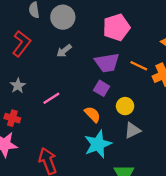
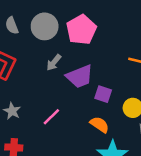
pink pentagon: (116, 27) -> (81, 30), moved
purple trapezoid: (107, 63) -> (80, 76), moved

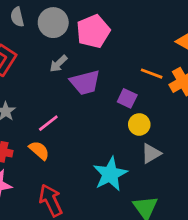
purple square: (103, 94) -> (127, 98), moved
orange semicircle: (100, 125) -> (39, 150), moved

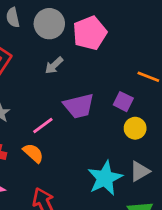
purple trapezoid: (85, 82) -> (79, 106), moved
gray triangle: (151, 153) -> (140, 171), moved

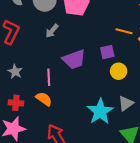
purple square: (123, 102) -> (107, 52), turned -32
pink line: (43, 126) -> (49, 77), turned -49

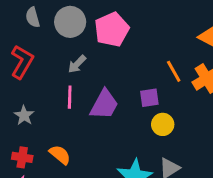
orange line: (124, 31) -> (174, 71), turned 42
purple trapezoid: (74, 59) -> (104, 104), turned -45
pink line: (49, 77) -> (70, 97), moved

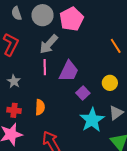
gray arrow: (77, 64) -> (49, 44), size x1.5
purple square: (149, 98) -> (83, 93), moved, turned -32
orange semicircle: (60, 155) -> (40, 107), turned 56

